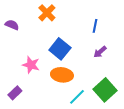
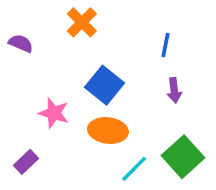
purple arrow: (100, 52) -> (174, 90), turned -56

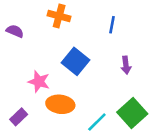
orange cross: (82, 22) -> (59, 16), turned -30
blue line: (166, 45) -> (112, 25), moved
orange ellipse: (108, 130) -> (60, 104), moved

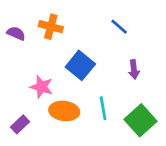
orange cross: (59, 16) -> (51, 27), moved
blue line: (112, 25) -> (119, 27), turned -60
cyan line: (97, 122) -> (103, 108), moved, turned -55

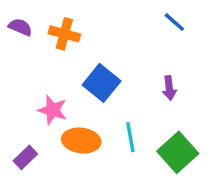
blue line: (119, 27) -> (174, 22), moved
purple semicircle: (16, 33) -> (20, 27), moved

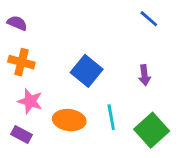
orange cross: (64, 34) -> (21, 62), moved
pink star: (52, 110) -> (30, 101), moved
purple rectangle: (25, 157) -> (21, 135), turned 72

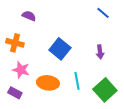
purple semicircle: (17, 23) -> (29, 16), moved

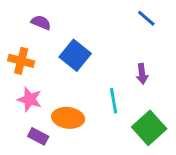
blue square: (60, 49) -> (75, 55), moved
cyan line: (77, 81) -> (114, 101), moved
purple rectangle: (15, 93) -> (38, 136), moved

